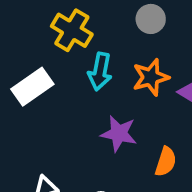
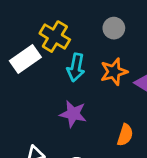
white rectangle: (32, 87) -> (25, 59), moved
purple star: (119, 134) -> (73, 114), moved

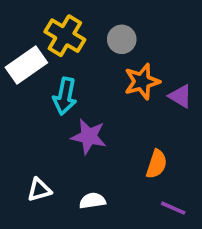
gray circle: (114, 28) -> (122, 39), moved
cyan arrow: (76, 67) -> (65, 96), moved

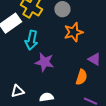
purple triangle: (180, 96) -> (94, 59), moved

